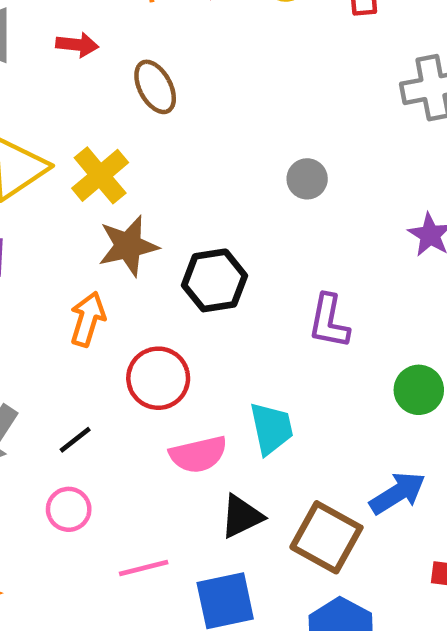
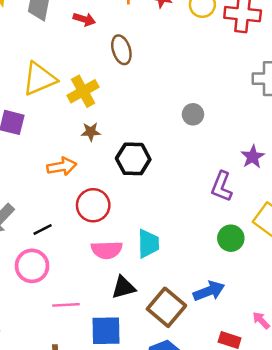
brown star: (128, 246) -> (91, 132), size x0.6
orange arrow: (88, 319) -> (62, 166), turned 52
purple L-shape: (329, 321) -> (222, 186), moved
pink circle: (69, 509) -> (32, 266), size x1.4

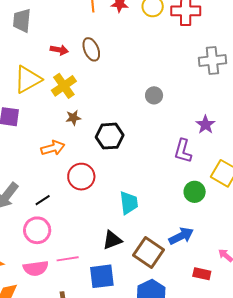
red arrow: (84, 19) -> (59, 50), moved
pink semicircle: (107, 250) -> (36, 268), moved

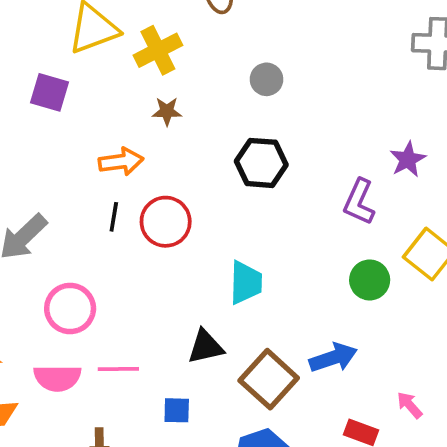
gray circle: (154, 95) -> (266, 79), moved
black hexagon: (110, 136) -> (261, 163), moved
black line: (43, 200) -> (114, 217), moved, turned -56
blue square: (102, 276) -> (177, 410), size x0.6

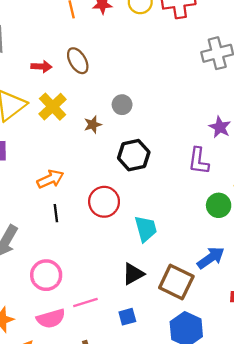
brown star: (167, 111) -> (93, 125), moved
red circle: (166, 222) -> (104, 202), moved

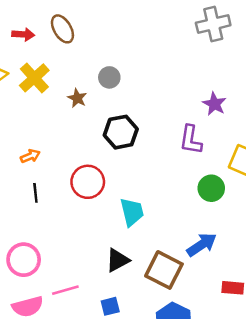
brown star: (93, 125) -> (77, 98), turned -30
orange arrow: (50, 179) -> (30, 156), size x0.7

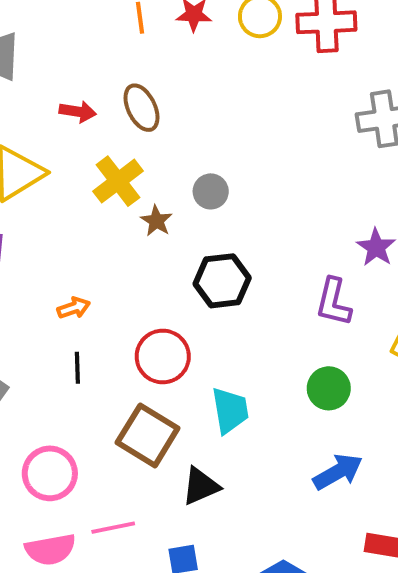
yellow cross: (34, 78) -> (118, 181), moved
green circle: (211, 188) -> (329, 388), moved
brown square: (164, 270) -> (148, 435), moved

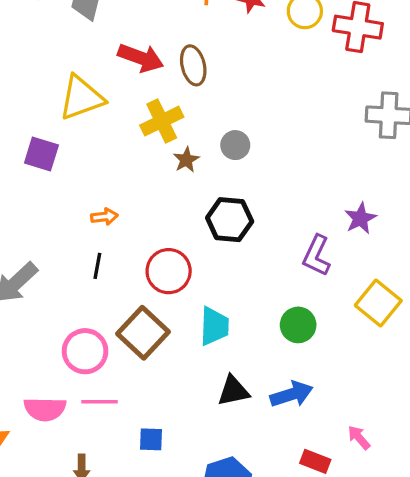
red arrow: (78, 112) -> (141, 58), size x1.5
pink circle: (50, 473) -> (85, 351), moved
black triangle: (201, 486) -> (233, 391), moved

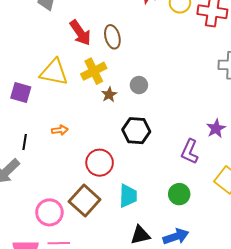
red arrow: (141, 58) -> (80, 33), turned 36
yellow triangle: (81, 98) -> (54, 72), moved, turned 32
black line: (97, 266) -> (25, 142), moved

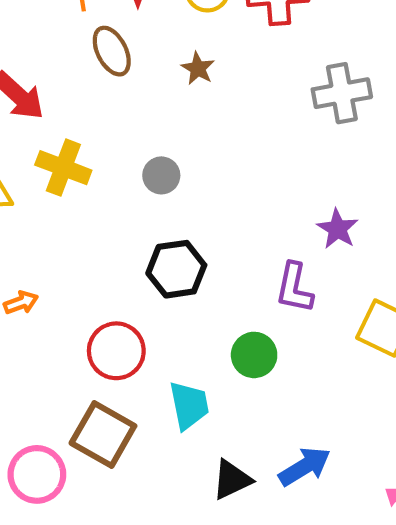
brown ellipse: (112, 37) -> (112, 51), moved
yellow cross: (94, 71) -> (63, 168), turned -30
brown star: (109, 95) -> (198, 68), moved
green circle: (179, 194) -> (254, 355), moved

